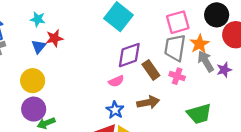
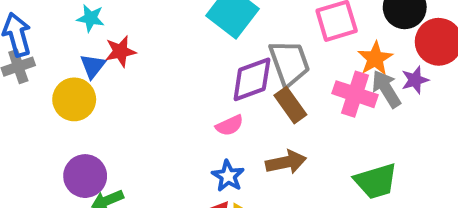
gray trapezoid: (175, 48) -> (289, 63), moved, turned 152
purple star: (224, 70) -> (415, 80), moved
pink cross: (177, 76) -> (355, 94), moved, size x1.5
yellow circle: (33, 81) -> (74, 99), moved

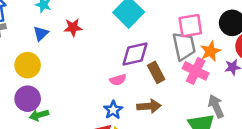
red star: (120, 51) -> (73, 28), moved
gray trapezoid: (289, 63) -> (184, 46), moved
gray arrow: (386, 89) -> (216, 106), moved
yellow circle: (74, 99) -> (28, 65), moved

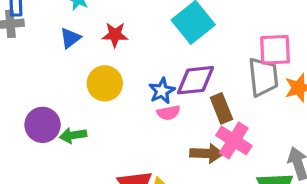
yellow circle: (28, 65) -> (105, 83), moved
pink cross: (196, 71) -> (234, 141), moved
blue star: (113, 110) -> (162, 91), moved
green arrow: (39, 115) -> (73, 135), moved

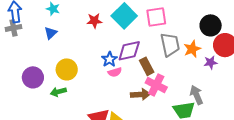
red star: (115, 35) -> (94, 21), moved
pink square: (275, 50) -> (156, 17), moved
yellow circle: (105, 83) -> (67, 69), moved
purple circle: (43, 125) -> (33, 77), moved

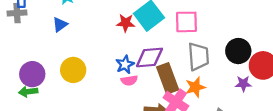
red star: (94, 21) -> (126, 23), moved
black circle: (211, 25) -> (238, 51), moved
orange star: (192, 49) -> (195, 87), moved
brown rectangle: (147, 66) -> (168, 78), size x1.4
green arrow: (58, 92) -> (28, 92), moved

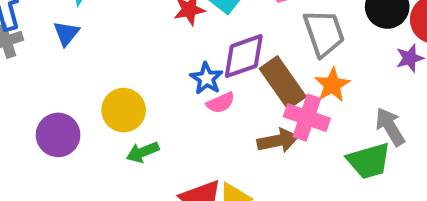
blue triangle: (60, 25) -> (66, 33), moved
green arrow: (28, 92) -> (143, 152), moved

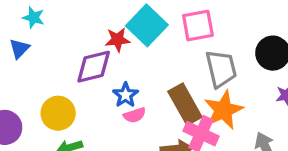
purple diamond: (244, 56) -> (94, 67), moved
orange star: (332, 85) -> (224, 110), size x1.4

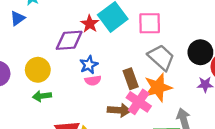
red star: (118, 40) -> (90, 24), turned 30
gray trapezoid: (221, 69) -> (161, 57), turned -44
brown rectangle: (185, 104) -> (131, 79), size x0.7

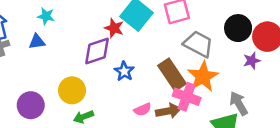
blue triangle: (18, 18) -> (37, 42), turned 42
brown rectangle: (131, 79) -> (172, 75), size x1.4
pink semicircle: (93, 80) -> (142, 110), moved

